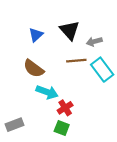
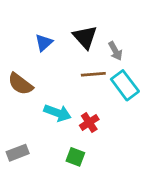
gray arrow: (94, 42) -> (115, 51), turned -104
brown semicircle: (34, 68) -> (20, 84), moved
red cross: (65, 108) -> (89, 122), moved

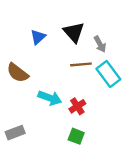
green square: (75, 157) -> (76, 136), moved

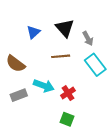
brown line: (81, 64) -> (61, 56), moved
gray rectangle: (15, 133) -> (19, 95), moved

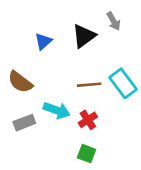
black triangle: (65, 28) -> (84, 36), turned 36
gray arrow: (88, 38) -> (114, 21), moved
brown line: (61, 56) -> (89, 85), moved

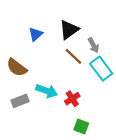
gray arrow: (114, 21) -> (93, 45), moved
brown line: (89, 85) -> (73, 56), moved, turned 48
green square: (87, 154) -> (81, 126), moved

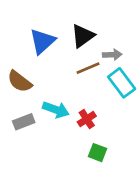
blue triangle: (36, 34) -> (42, 41), size x1.5
gray arrow: (93, 45) -> (112, 55), turned -64
brown line: (73, 56) -> (88, 68), turned -66

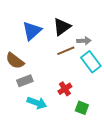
cyan arrow: (56, 110) -> (37, 103), moved
gray rectangle: (24, 122) -> (25, 81), moved
green square: (97, 153) -> (82, 108), moved

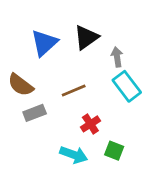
gray arrow: (84, 41) -> (117, 57), turned -96
brown line: (66, 51) -> (74, 90), moved
cyan arrow: (37, 103) -> (74, 155), moved

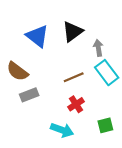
blue triangle: (44, 43) -> (37, 36), turned -40
brown line: (74, 90) -> (74, 77), moved
green square: (114, 151) -> (105, 125), moved, turned -35

